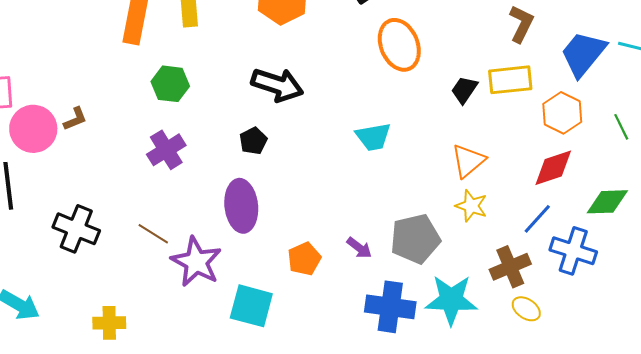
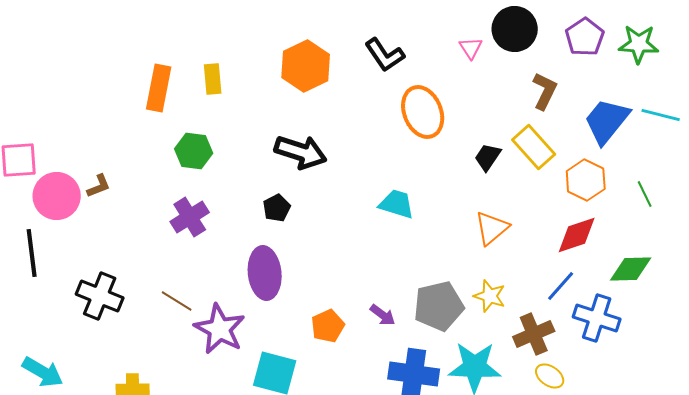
yellow rectangle: (510, 80) -> (534, 147), turned 54
cyan trapezoid: (373, 137) -> (397, 204), turned -153
yellow star: (471, 206) -> (490, 296), moved

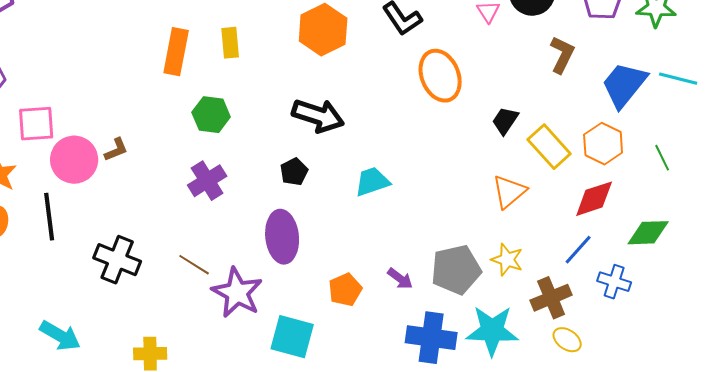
yellow rectangle: (534, 147) -> (549, 147), moved
cyan trapezoid: (397, 204) -> (372, 182), moved, turned -36
blue cross: (597, 318) -> (614, 282), size x0.7

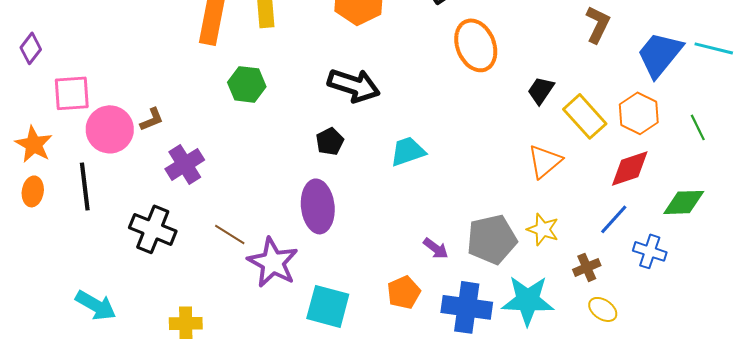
purple cross: (207, 181) -> (185, 164), moved
orange pentagon: (345, 290) -> (404, 292), moved
brown cross: (551, 298) -> (587, 267), size x0.7

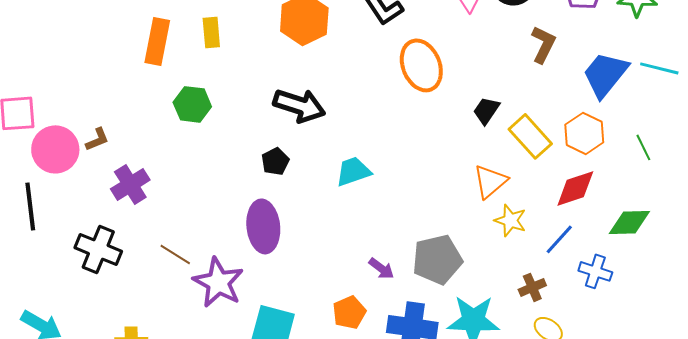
yellow star: (543, 229) -> (510, 220), moved

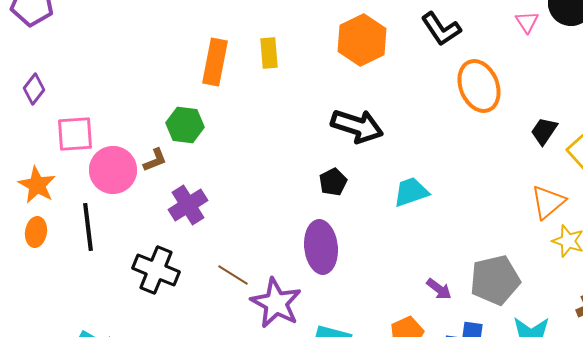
green hexagon: (192, 104) -> (185, 125), moved

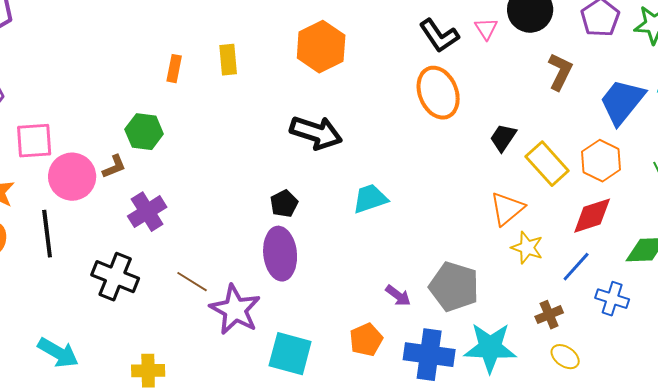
black L-shape: (441, 29) -> (439, 36), moved
orange rectangle: (215, 62) -> (174, 69), size x0.6
black pentagon: (333, 182) -> (284, 204), moved
gray pentagon: (495, 280) -> (454, 287), turned 30

